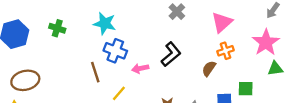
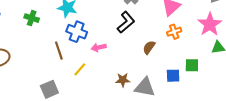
green cross: (57, 28) -> (32, 18), moved
black L-shape: (171, 54) -> (126, 22), moved
brown semicircle: (209, 69) -> (149, 47), moved

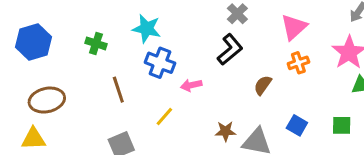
brown line: (59, 51) -> (118, 90), moved
green square: (192, 65) -> (342, 125), moved
blue square: (173, 76) -> (297, 125), turned 32

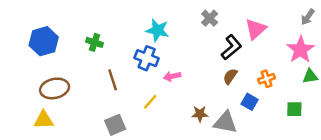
cyan star: (147, 29) -> (157, 30), moved
black L-shape: (230, 49) -> (231, 47), moved
orange cross: (298, 63) -> (267, 79), moved
blue square: (297, 125) -> (250, 102), moved

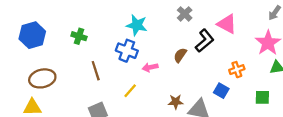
pink triangle: (256, 29) -> (227, 24), turned -50
brown semicircle: (230, 76) -> (180, 55), moved

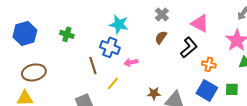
black L-shape: (205, 41) -> (189, 47), moved
brown semicircle: (180, 55) -> (161, 37), moved
orange cross: (237, 70) -> (209, 64), turned 32
brown line: (96, 71) -> (93, 65), moved
blue square: (221, 91) -> (207, 90), moved, size x1.5

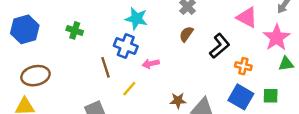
pink triangle: (200, 23) -> (247, 17), moved

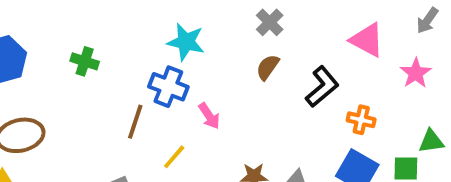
pink star: (277, 38) -> (416, 73), size x0.7
pink arrow: (151, 64) -> (209, 116), turned -112
green triangle: (286, 64) -> (431, 141), moved
brown line: (106, 67) -> (135, 122), turned 36

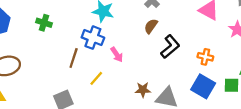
black L-shape: (322, 87) -> (170, 47), moved

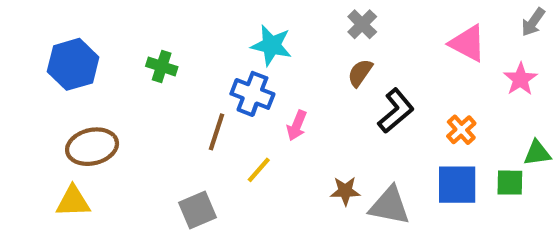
pink arrow: (117, 55) -> (297, 126), turned 56
orange cross: (205, 57) -> (461, 130), turned 35
blue square: (203, 86) -> (457, 185), turned -30

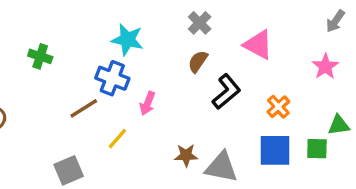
pink triangle: (468, 43) -> (258, 45), moved
brown line: (217, 132) -> (84, 108), turned 40

